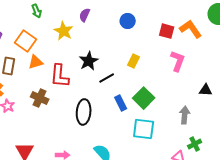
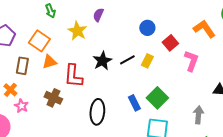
blue circle: (128, 21) -> (147, 28), moved
red square: (167, 31) -> (170, 43), moved, turned 35
black line: (107, 78) -> (127, 60), moved

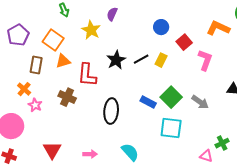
orange L-shape: (204, 29) -> (218, 28), turned -30
blue rectangle: (134, 103) -> (148, 102), turned -35
gray arrow: (198, 115) -> (200, 102), moved, turned 120

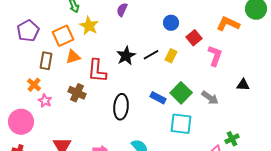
yellow star: (91, 30) -> (89, 26), moved
orange square: (53, 40) -> (63, 36), turned 30

